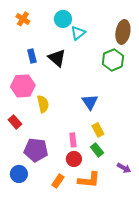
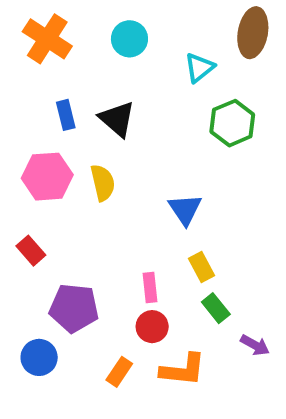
orange cross: (23, 19) -> (47, 39), size x1.6
brown ellipse: (123, 32) -> (253, 33), moved
cyan triangle: (78, 33) -> (199, 68), moved
yellow semicircle: (43, 104) -> (103, 183), moved
green rectangle: (97, 150) -> (216, 308), moved

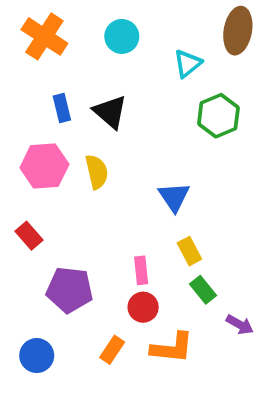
blue circle: (39, 357) -> (37, 356), moved

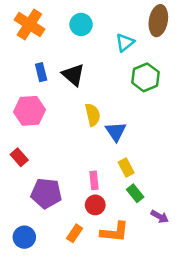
yellow semicircle: (97, 172) -> (93, 115), moved

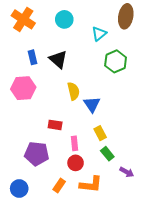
red rectangle: (19, 157) -> (55, 125), moved, turned -40

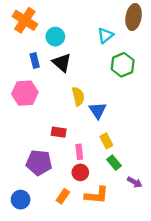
cyan circle: (64, 19) -> (55, 37), moved

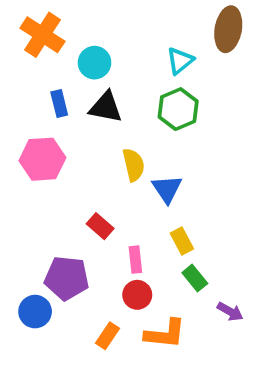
black triangle: (62, 63) -> (106, 107), turned -30
green hexagon: (123, 65) -> (178, 109), moved
red rectangle: (59, 132) -> (100, 226), turned 32
blue circle: (21, 200) -> (35, 312), moved

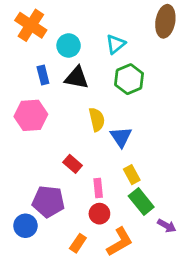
cyan triangle: (180, 61) -> (116, 44), moved
green rectangle: (195, 278) -> (141, 202), size x1.4
orange L-shape: (165, 334) -> (120, 242), turned -36

